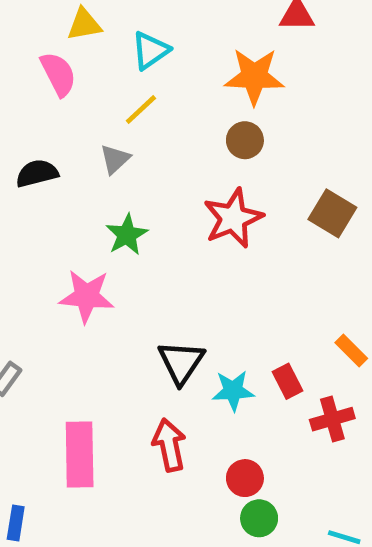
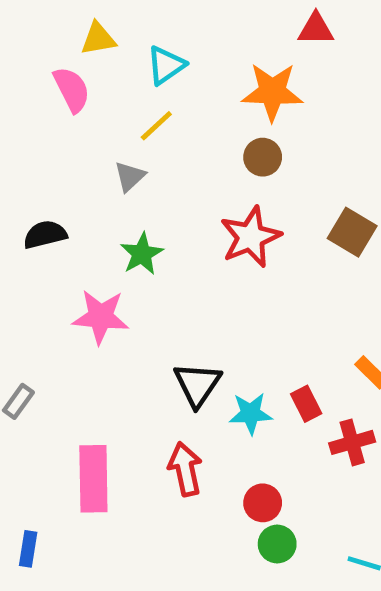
black semicircle: (37, 173) -> (45, 235), moved

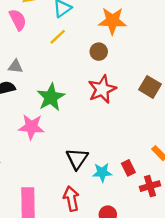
brown circle: (263, 157) -> (99, 52), moved
gray triangle: (130, 176) -> (16, 66), moved, turned 49
green star: (142, 254) -> (51, 97), size x1.4

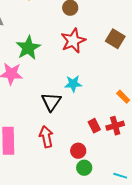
red rectangle: (128, 168) -> (94, 126), moved
cyan star: (102, 172) -> (73, 84), moved

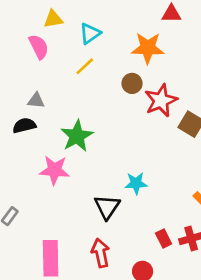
red star: (73, 41) -> (161, 101), moved

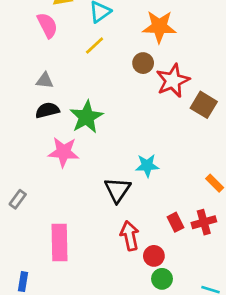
black semicircle: (24, 125) -> (47, 110), moved
red arrow: (100, 253) -> (130, 236), moved

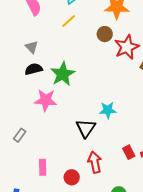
gray triangle: (45, 81) -> (32, 47), turned 40
gray rectangle: (18, 199) -> (20, 135), moved
pink rectangle: (59, 242) -> (43, 167), size x0.6
red circle: (154, 256) -> (72, 177), moved

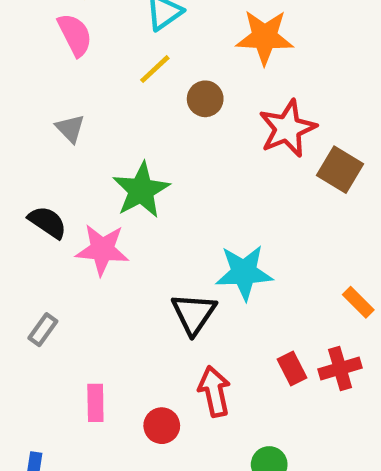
brown circle: (105, 34) -> (205, 99), moved
black semicircle: (34, 69) -> (47, 222), moved, turned 48
cyan star: (108, 110) -> (244, 273), size x1.4

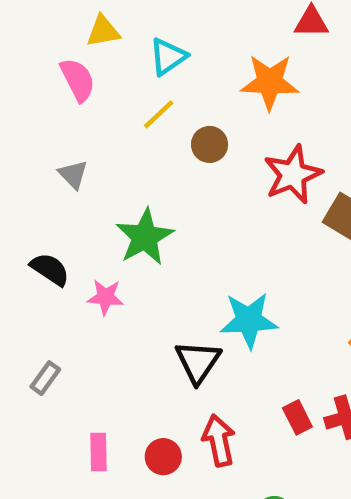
pink star: (102, 250) -> (105, 297), size x0.7
red circle: (162, 426) -> (163, 457), moved

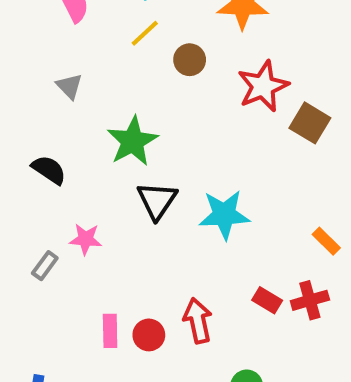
pink star: (105, 297) -> (86, 239), moved
black triangle: (198, 362) -> (157, 200), moved
red rectangle: (297, 417) -> (267, 300), turned -32
pink rectangle: (99, 452) -> (110, 331), moved

